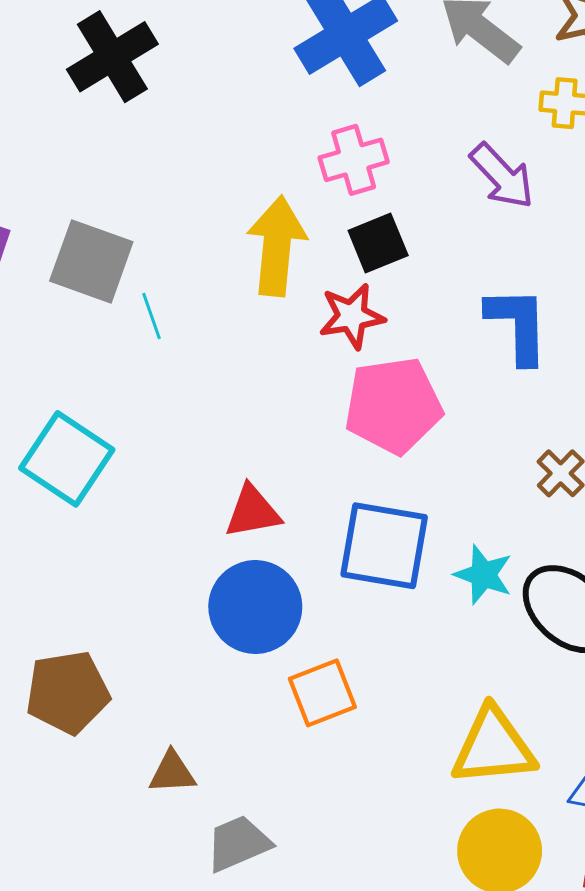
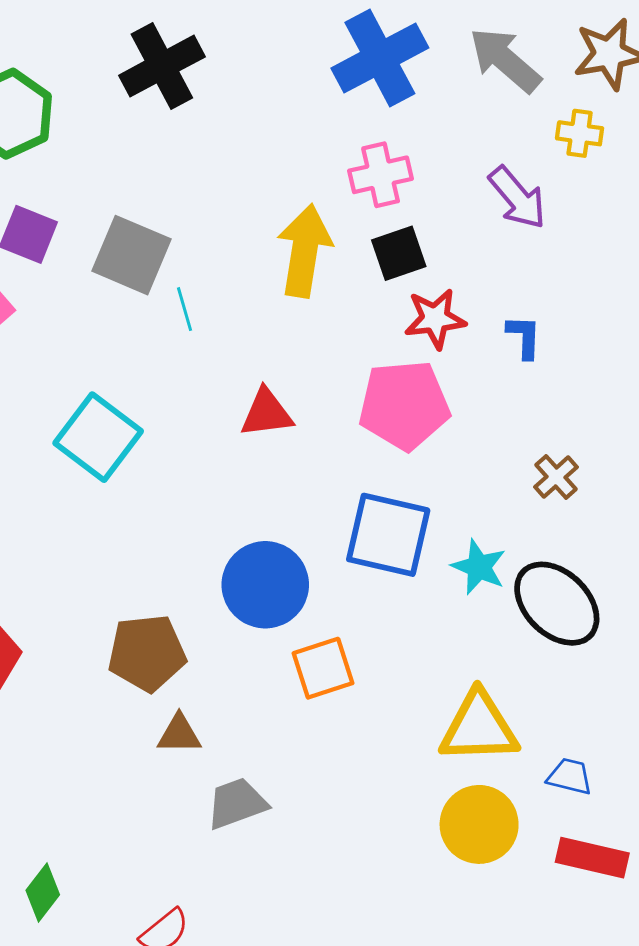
red star: (352, 316) -> (435, 319), moved
blue L-shape: (518, 325) -> (524, 337), size x0.6
red triangle: (253, 512) -> (266, 413), moved
brown pentagon: (68, 692) -> (147, 653), moved

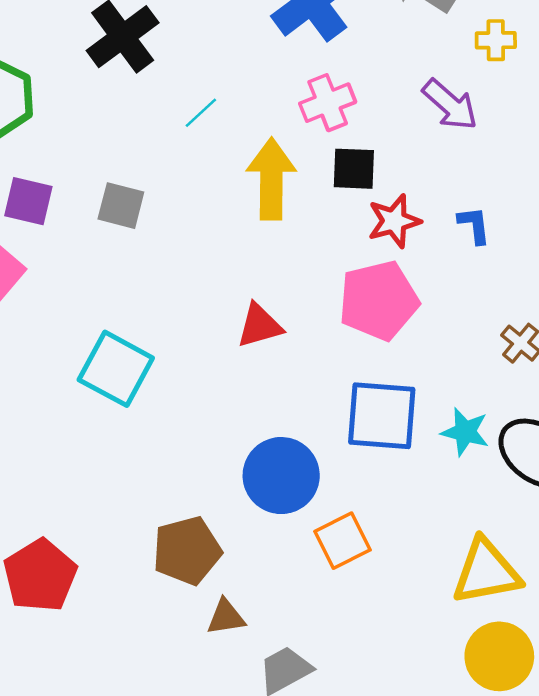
black square: (399, 253) -> (354, 169), turned 30
gray square: (131, 255) -> (121, 206), size x0.7
cyan line: (184, 309) -> (201, 113), moved, turned 72

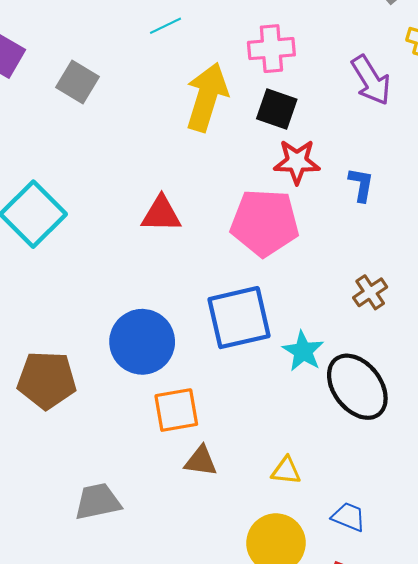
blue square: (382, 416) -> (239, 318), turned -34
yellow triangle: (486, 572) -> (286, 471), size x0.5
brown triangle: (226, 617) -> (201, 461), moved

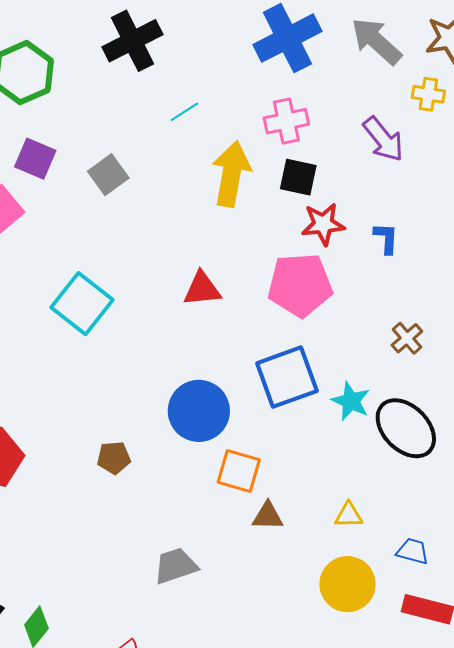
gray square: (77, 82) -> (108, 175), turned 30
brown pentagon: (47, 380) -> (114, 458), size x0.6
orange square: (176, 410) -> (239, 471), turned 33

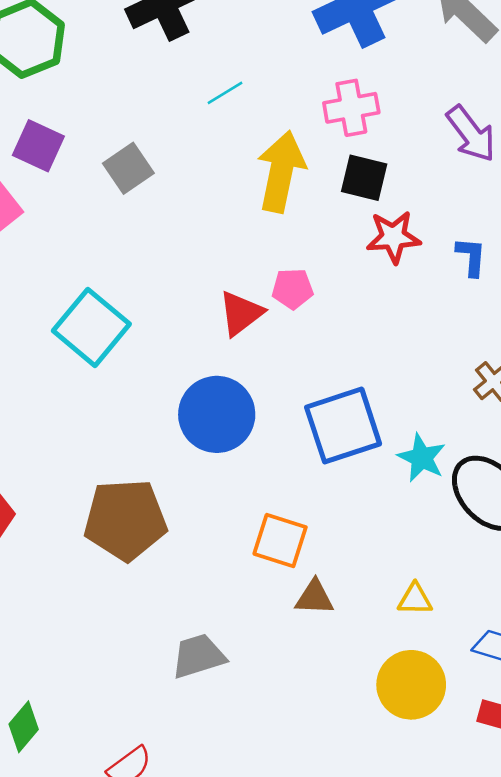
pink pentagon: (300, 285) -> (293, 289), moved, size x0.5
red triangle: (202, 289) -> (241, 313), turned -33
blue circle: (199, 411) -> (217, 414), moved
brown pentagon: (114, 458) -> (125, 520), size x2.0

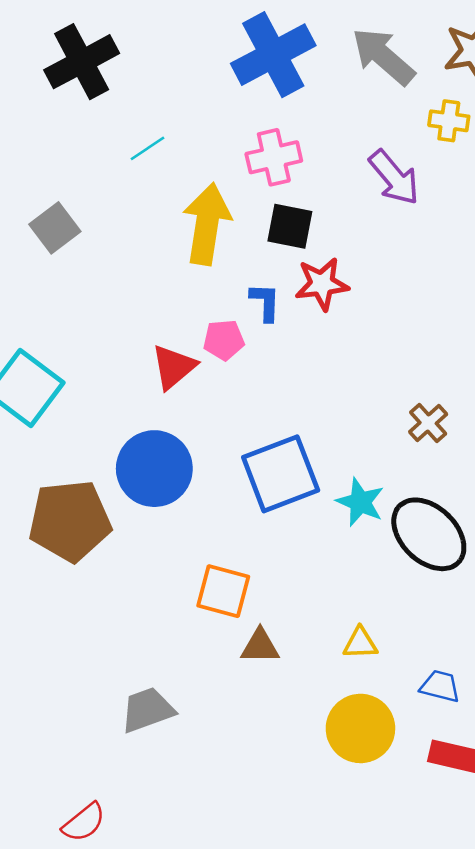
blue L-shape: (471, 257) -> (265, 302), moved
brown pentagon: (125, 520) -> (70, 521), moved

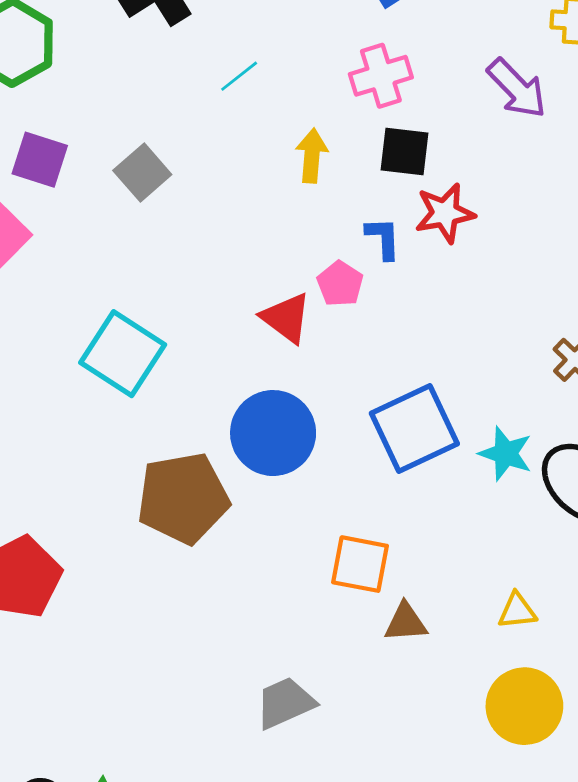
yellow arrow: (207, 224) -> (312, 156), size x0.6
pink pentagon: (224, 340) -> (340, 284), turned -30
red triangle: (174, 367) -> (286, 318), turned -39

